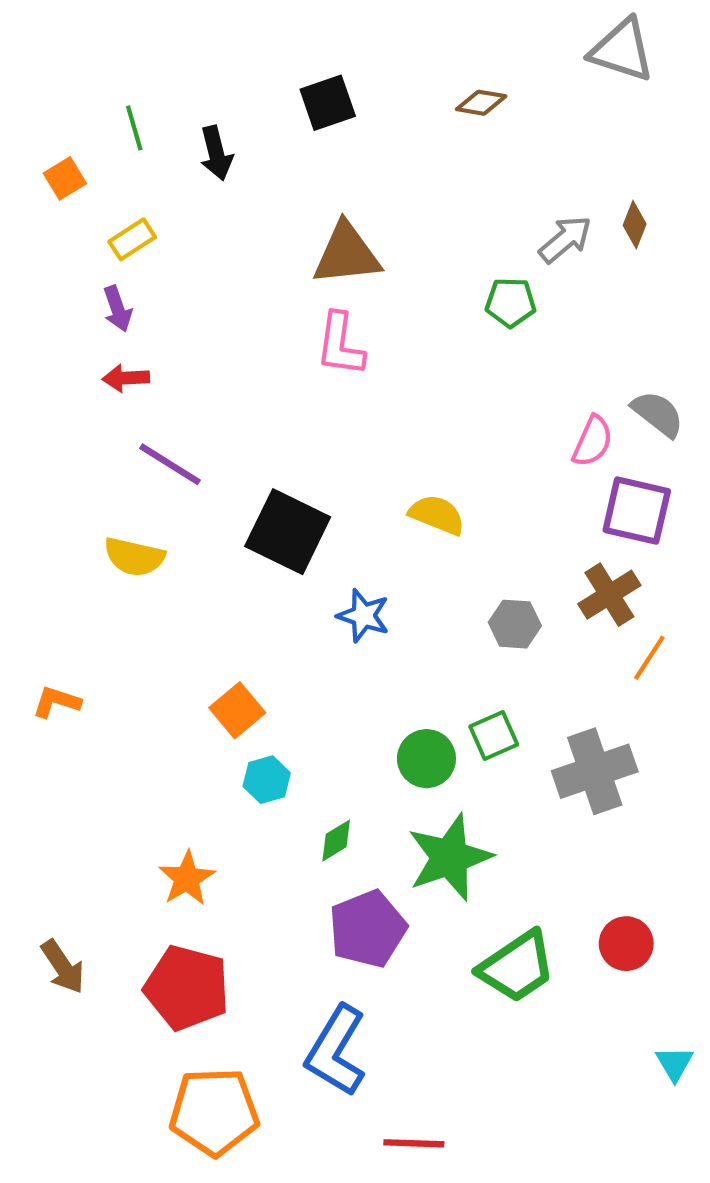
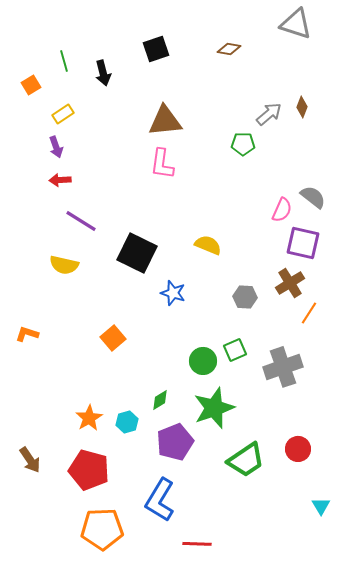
cyan hexagon: (267, 780) -> (127, 422), moved

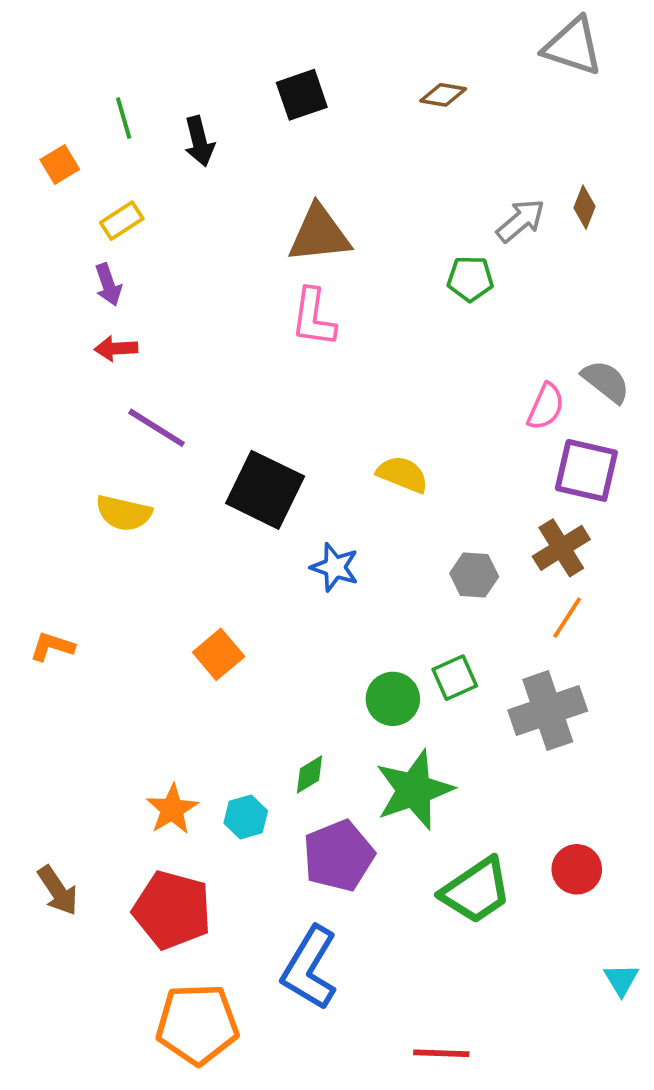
orange line: (309, 313) -> (567, 618), moved
red line: (197, 544) -> (441, 1053), moved

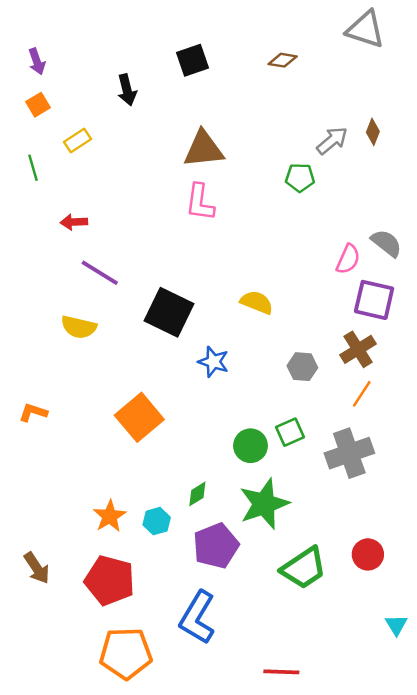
green line: (124, 118) -> (33, 168), moved
purple arrow: (108, 285) -> (37, 61), moved
orange square: (219, 654) -> (139, 417), size x1.5

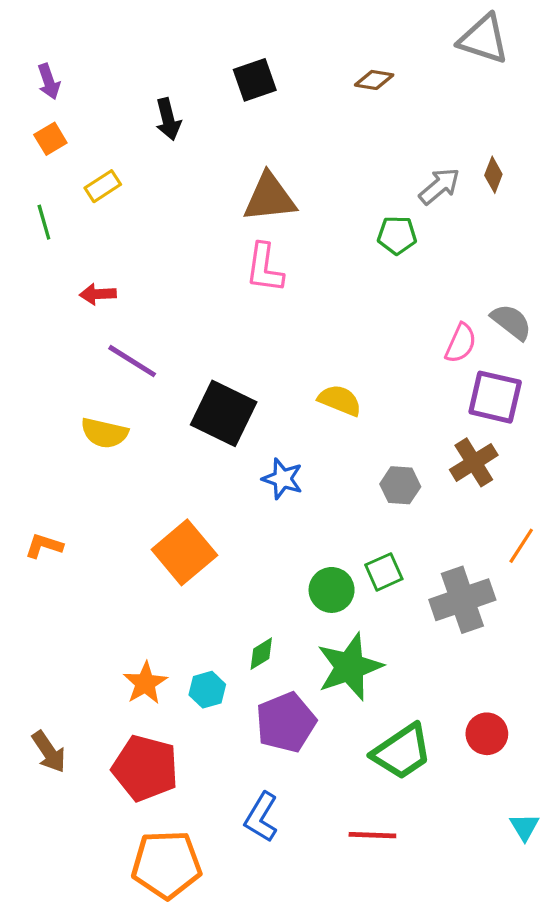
orange line: (362, 394) -> (521, 546), moved
blue L-shape: (197, 617) -> (261, 817), size x0.7
red line: (281, 672) -> (372, 835), moved

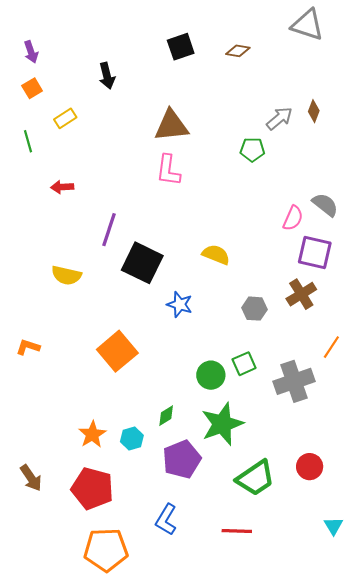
black square: (255, 80) -> (181, 47), moved
purple line: (132, 361) -> (109, 230), moved, turned 76

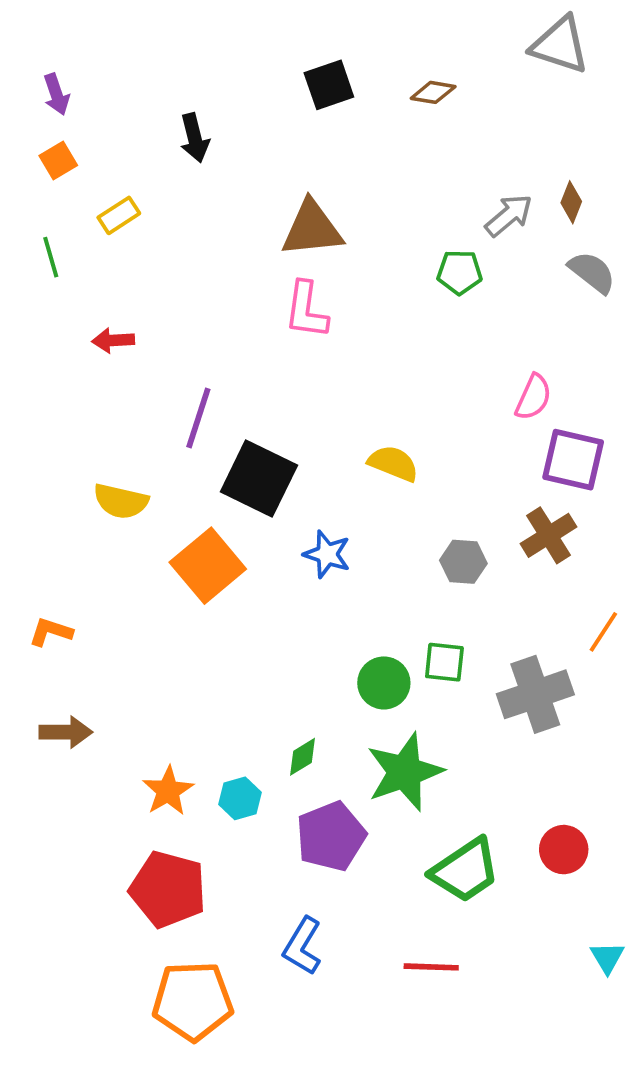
gray semicircle: (325, 205) -> (592, 272), moved
orange square: (117, 351) -> (208, 566), moved
green square: (244, 364) -> (444, 662), turned 30
brown arrow: (31, 478) -> (66, 732), moved, turned -56

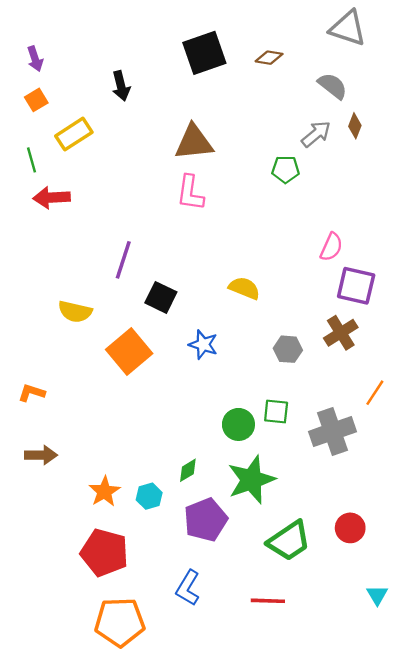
black square: (329, 85) -> (204, 53), size x1.4
yellow rectangle: (119, 215) -> (74, 134), size x1.4
gray semicircle: (592, 272) -> (333, 86), moved
red arrow: (113, 340) -> (52, 198), moved, size x1.4
black square: (259, 479) -> (161, 297), size x0.7

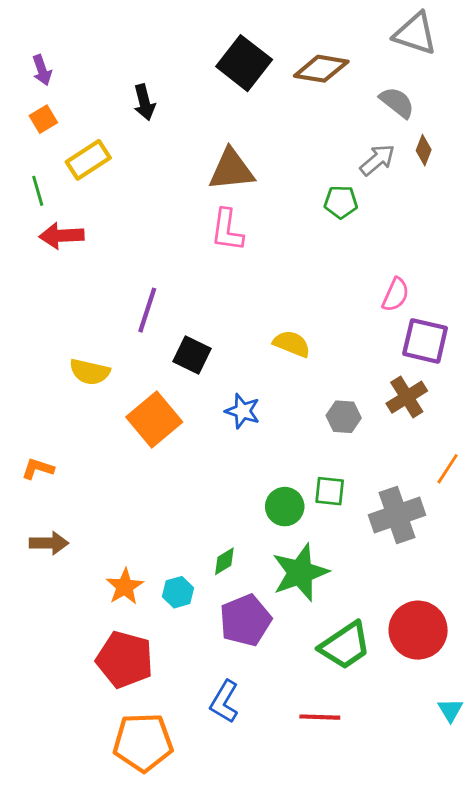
black square: (204, 53) -> (244, 63), turned -33
brown diamond: (269, 58) -> (321, 69), size x1.6
red circle: (350, 528) -> (418, 630), size x1.6

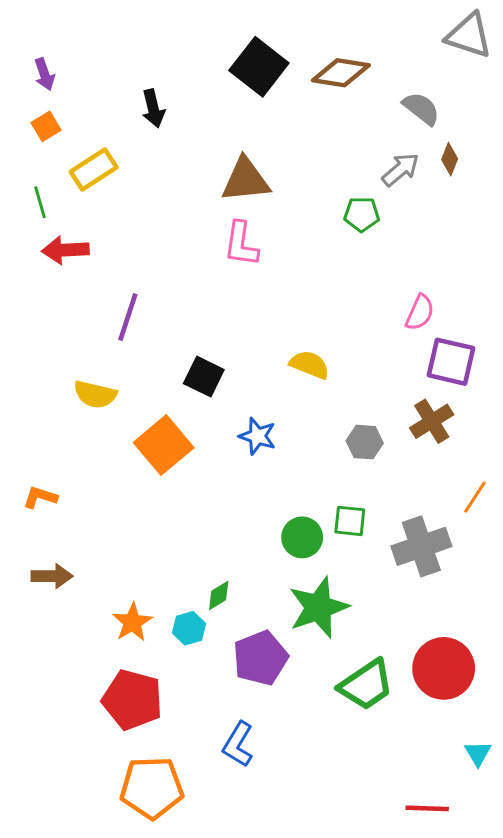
gray triangle: (415, 34) -> (469, 36), moved
purple line: (147, 310) -> (128, 317), moved
green diamond: (224, 561) -> (219, 595), moved
red line: (320, 717) -> (427, 808), moved

